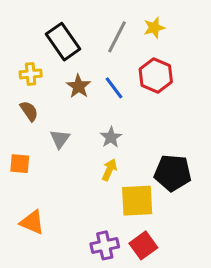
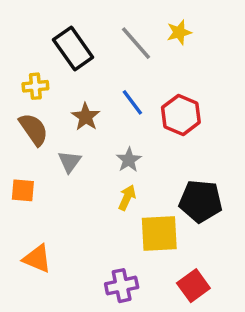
gray line: (117, 37) -> (136, 43), turned -68
red hexagon: (156, 76) -> (181, 115), moved
brown star: (78, 86) -> (86, 117), moved
brown semicircle: (29, 111) -> (34, 129), size x1.4
red square: (143, 245) -> (193, 286), moved

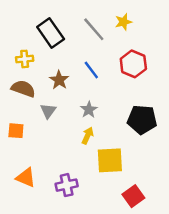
red hexagon: (181, 115) -> (133, 64), moved
brown semicircle: (34, 129) -> (23, 89), turned -35
black pentagon: (201, 201) -> (142, 120), moved
purple cross: (122, 286) -> (67, 185), moved

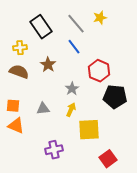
red hexagon: (133, 64) -> (99, 71), moved
blue line: (91, 70) -> (74, 47), moved
gray triangle: (48, 111) -> (43, 109), moved, turned 48
orange triangle: (26, 178) -> (16, 126), moved

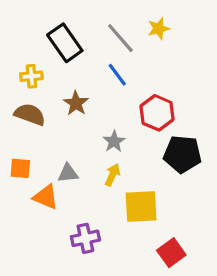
orange triangle: (16, 126) -> (46, 197), moved

